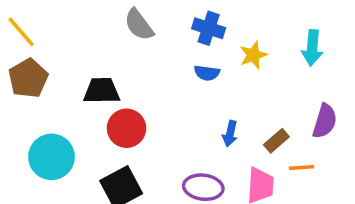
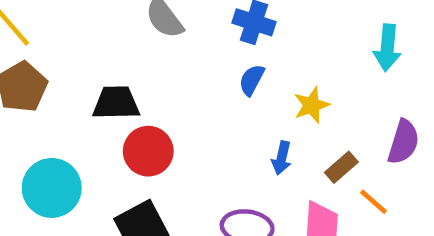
yellow star: (253, 55) -> (311, 105), moved
blue semicircle: (207, 73) -> (252, 80), turned 110
orange line: (301, 168) -> (374, 202), turned 45

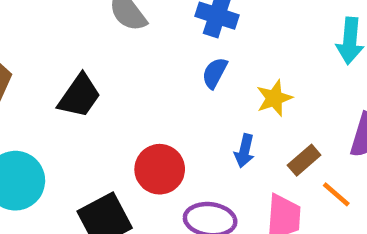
black trapezoid: (116, 103) -> (79, 96), turned 126
red circle: (148, 151) -> (160, 169), moved

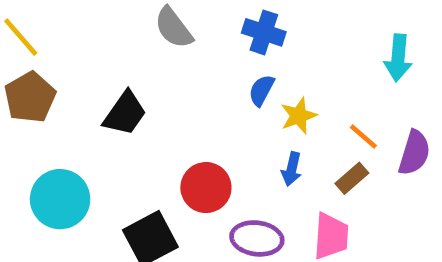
yellow star: (274, 98) -> (299, 116), moved
orange line: (336, 194) -> (363, 137), moved

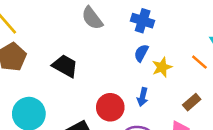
black trapezoid: (125, 113) -> (65, 66), turned -96
orange line: (363, 137) -> (199, 62), moved
blue arrow: (292, 169) -> (143, 97), moved

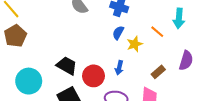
orange line: (199, 62) -> (157, 32), moved
black trapezoid: (65, 66) -> (67, 66), moved

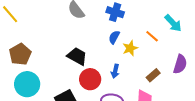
cyan arrow: (179, 18) -> (173, 23), turned -48
brown pentagon: (15, 36) -> (20, 54), moved
black trapezoid: (67, 66) -> (77, 56), moved

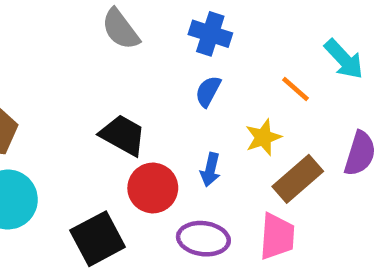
yellow star: (130, 48) -> (263, 137), moved
brown rectangle: (153, 75) -> (298, 179), size x1.5

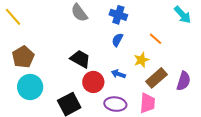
cyan arrow: (344, 59) -> (183, 15), moved
purple semicircle: (360, 153) -> (184, 81), moved
blue arrow: (210, 170) -> (118, 74), turned 96

